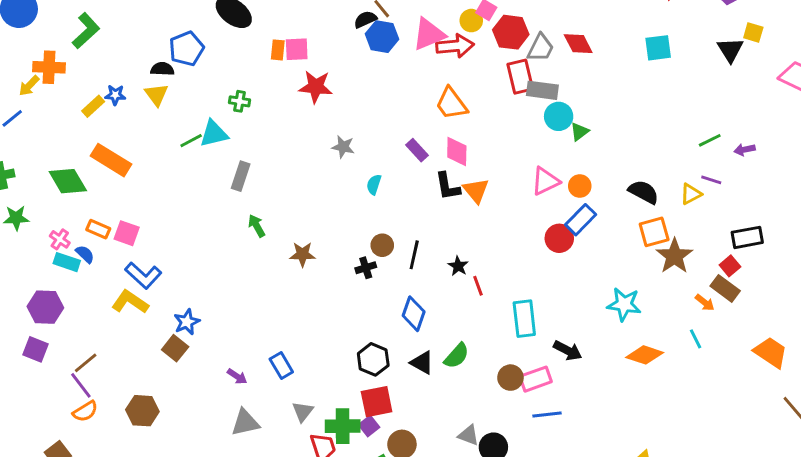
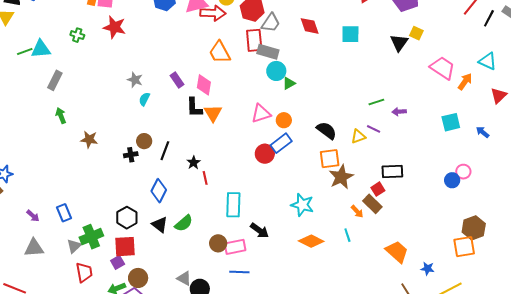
red diamond: (578, 44) -> (310, 26), moved
green cross: (239, 101) -> (77, 35), moved
orange trapezoid: (451, 104) -> (220, 52), moved
gray star: (343, 147) -> (135, 80), moved
green cross: (343, 426) -> (91, 237), moved, turned -30

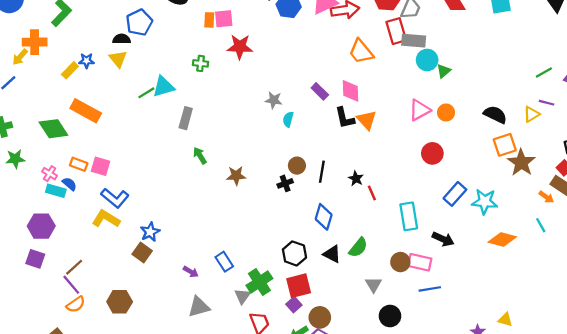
blue rectangle: (281, 143) -> (455, 194), moved
pink rectangle: (235, 247) -> (420, 262), turned 35
gray triangle: (184, 278) -> (373, 285), moved, turned 42

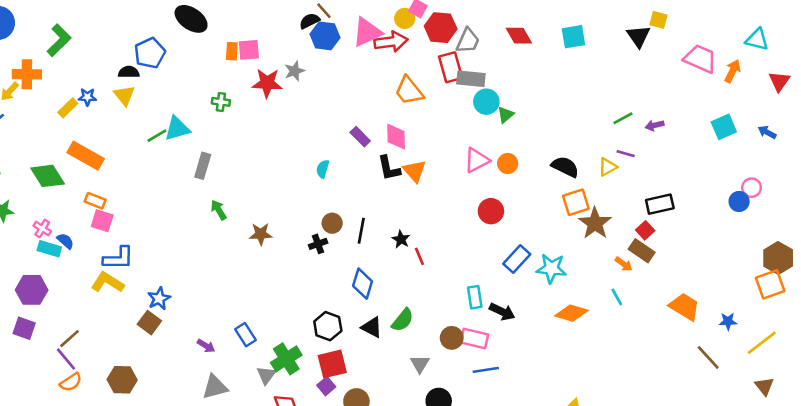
gray star: (274, 100) -> (295, 71), moved, turned -30
orange rectangle: (79, 164) -> (95, 201), moved
blue L-shape: (115, 198) -> (118, 258), turned -40
cyan rectangle: (409, 216) -> (475, 297), moved, size x0.7

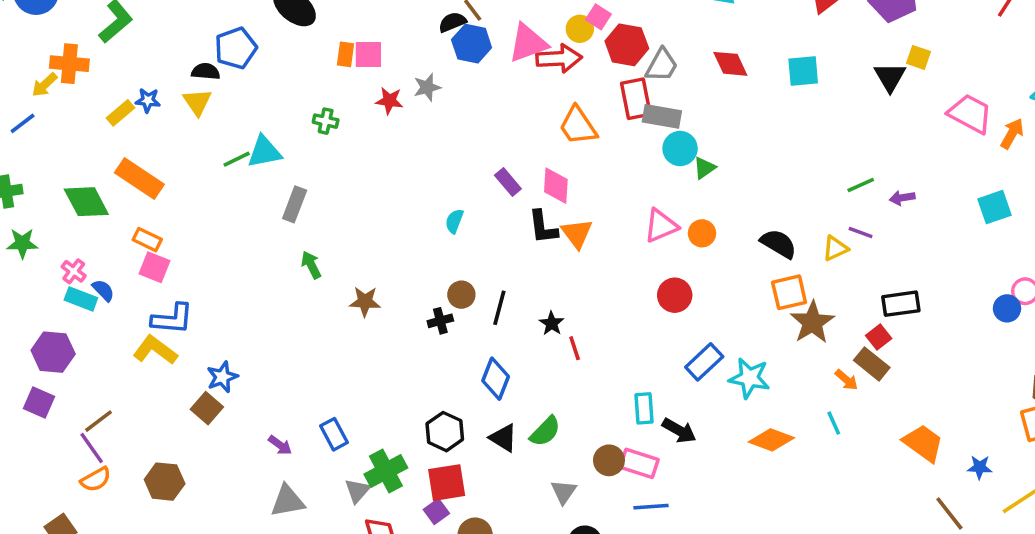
red star: (267, 83) -> (389, 101), size x0.7

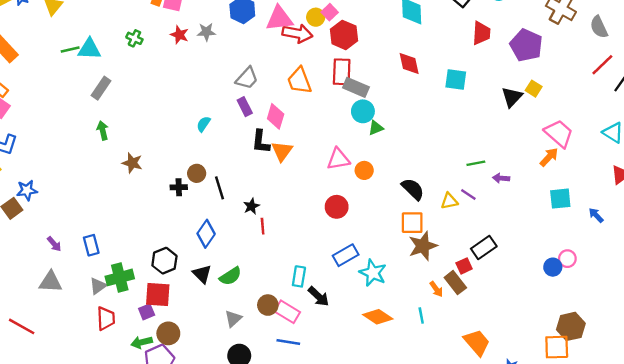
gray trapezoid: (662, 65) -> (247, 78), moved
orange arrow: (1012, 134) -> (549, 157), moved
black rectangle: (901, 304) -> (484, 247), turned -40
black line: (499, 308) -> (220, 188), turned -45

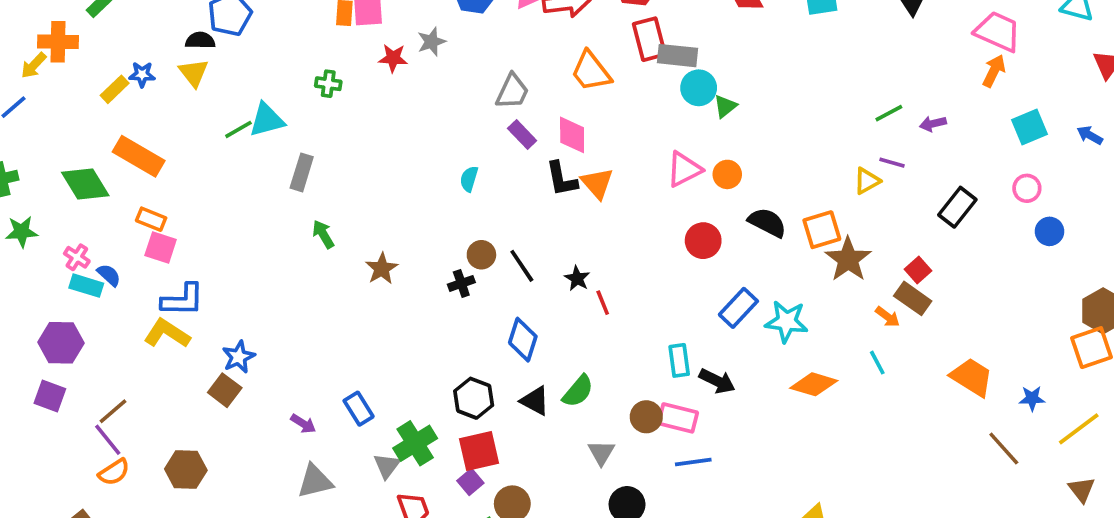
brown star: (132, 163) -> (382, 269), turned -30
black semicircle: (413, 189) -> (767, 222), moved
black rectangle: (484, 247) -> (957, 207), moved
pink circle: (567, 259) -> (1027, 188), moved

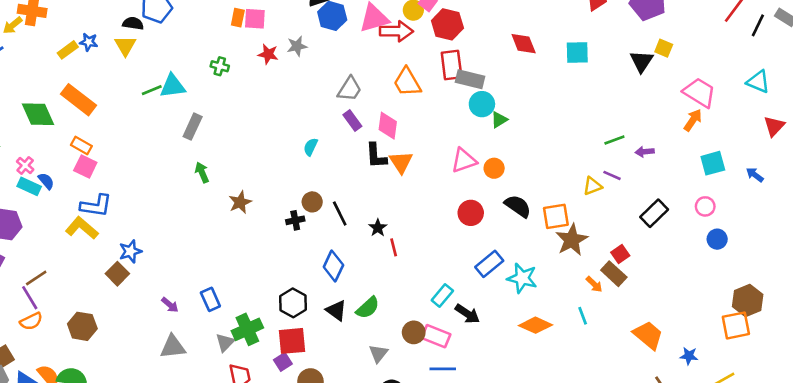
cyan rectangle: (679, 360) -> (442, 296), turned 40

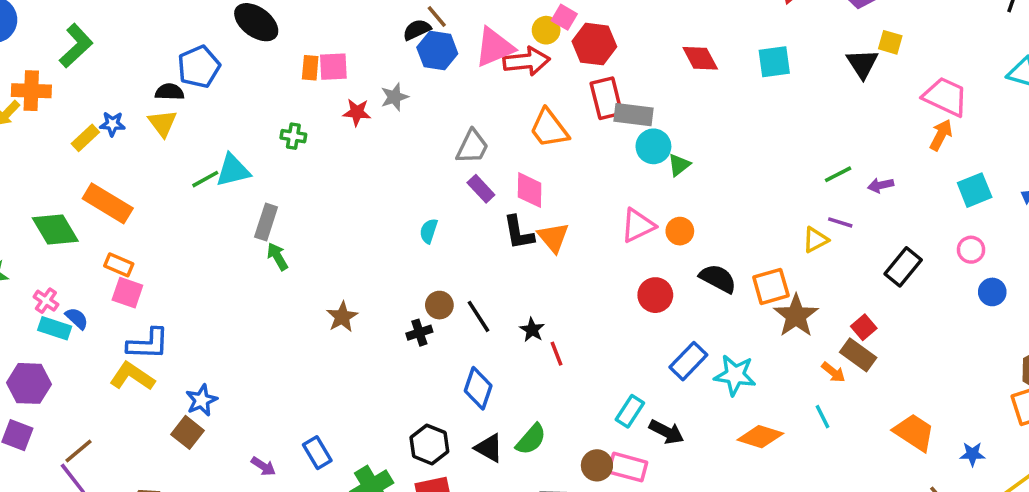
green arrow: (202, 172) -> (277, 256), moved

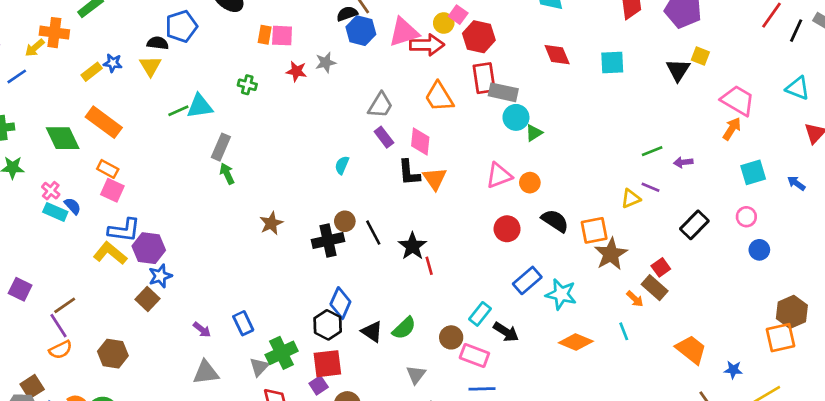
black star: (532, 330) -> (412, 246), size x1.5
black cross: (419, 333) -> (328, 240), size x1.6
purple hexagon: (29, 383) -> (149, 248), moved
blue diamond: (478, 388) -> (340, 303), moved
brown circle: (597, 465) -> (451, 337), moved

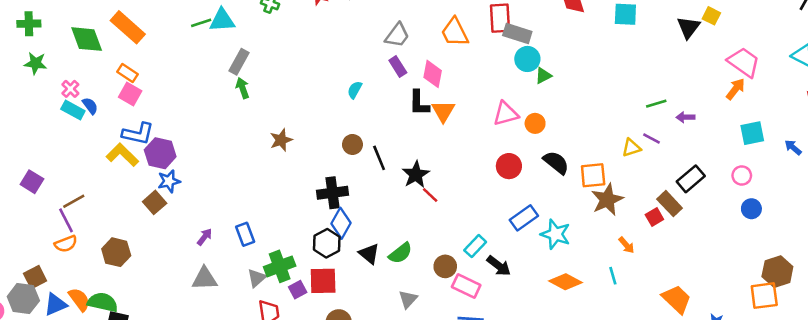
black cross: (328, 240) -> (332, 193), moved
red line: (429, 266) -> (430, 195), turned -36
brown rectangle: (655, 288) -> (670, 204), moved
purple arrow: (202, 330) -> (205, 237), turned -96
purple square: (319, 385) -> (298, 290), moved

